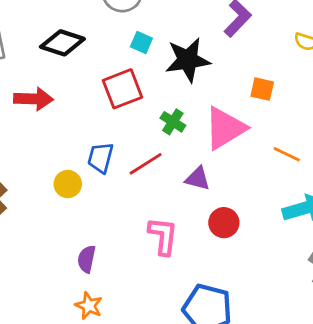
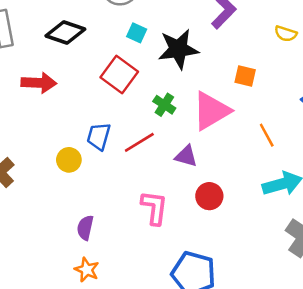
red square: (123, 89) -> (119, 74), turned -33
orange line: (287, 154) -> (267, 135), turned 35

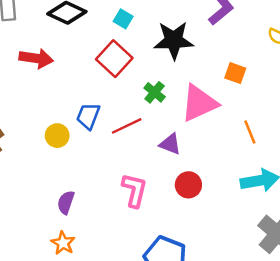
cyan square: (137, 33) -> (123, 19), moved

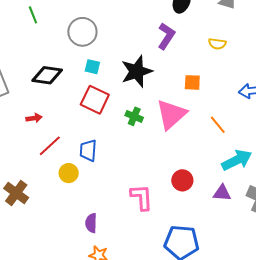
red arrow: (36, 58) -> (34, 118), size x0.6
red line: (127, 126) -> (50, 146), moved
purple triangle: (170, 144) -> (222, 193), moved

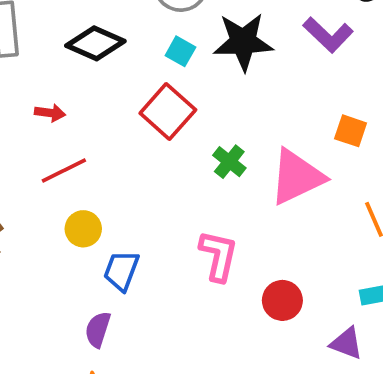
purple L-shape: (166, 36) -> (328, 35), turned 84
black star: (137, 71) -> (243, 42), moved
blue trapezoid: (88, 151) -> (121, 271), moved
pink L-shape: (142, 197) -> (218, 256), moved

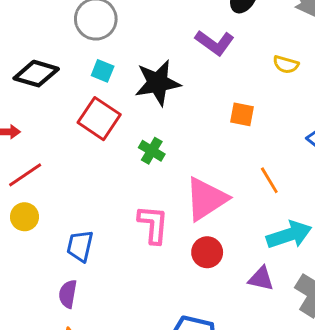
black star: (243, 42) -> (158, 83), moved
pink triangle: (297, 177) -> (206, 199), moved
yellow circle: (83, 229) -> (24, 217), moved

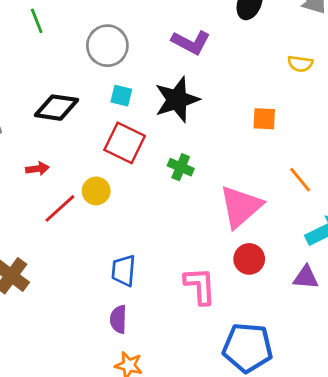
purple L-shape: (215, 43) -> (191, 42), moved
yellow circle: (24, 217) -> (96, 191), moved
pink L-shape: (153, 224) -> (200, 286), moved

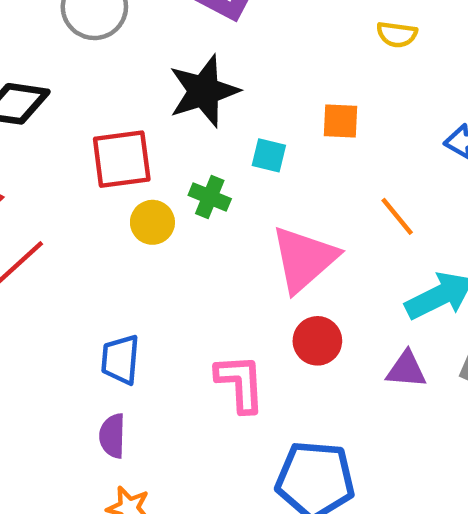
cyan square: (121, 96) -> (269, 155), moved
red square: (125, 143) -> (122, 159), turned -33
yellow circle: (96, 191) -> (152, 222), moved

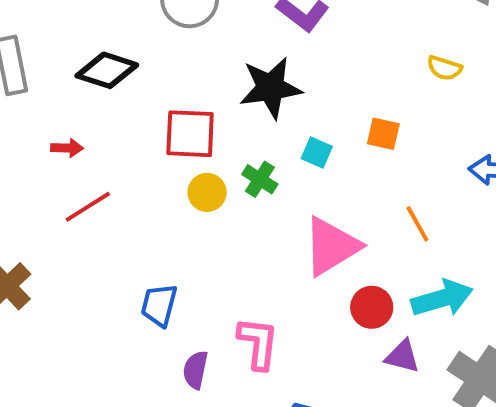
red circle: (317, 341) -> (372, 307), moved
purple semicircle: (112, 436) -> (195, 370), moved

